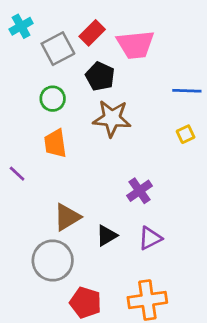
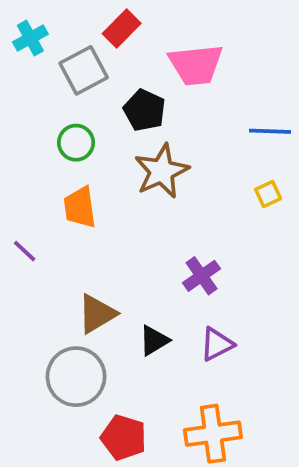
red rectangle: (92, 33) -> (122, 29), moved
brown star: (112, 118) -> (162, 171), turned -30

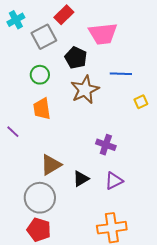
blue line: (270, 131) -> (121, 74), moved
purple cross: (202, 276) -> (106, 145), turned -36
red pentagon: (124, 437) -> (39, 230), moved

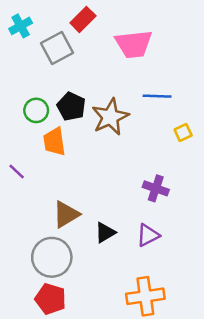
black pentagon: (76, 58) -> (71, 107), moved
green circle: (40, 75) -> (36, 110), moved
purple cross: (106, 145) -> (156, 188), moved

